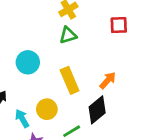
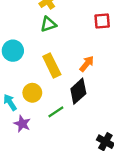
red square: (119, 25) -> (102, 21), moved

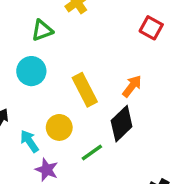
red square: (102, 21) -> (151, 28), turned 35
green triangle: (48, 24) -> (42, 30), moved

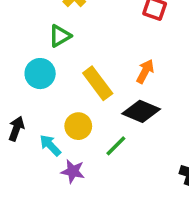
green triangle: (42, 30) -> (60, 36), moved
black diamond: (122, 124) -> (141, 111), turned 76

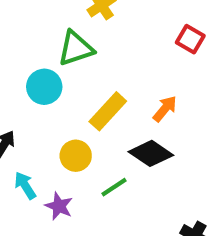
green triangle: (60, 36) -> (76, 48), size x1.4
yellow rectangle: (98, 83) -> (108, 111), turned 68
cyan arrow: (50, 145) -> (25, 186), moved

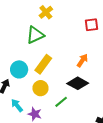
red square: (190, 39) -> (92, 25), turned -32
cyan circle: (44, 87) -> (19, 69), moved
yellow rectangle: (108, 111) -> (43, 64), moved

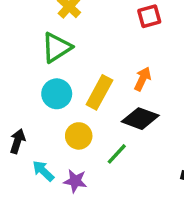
yellow rectangle: (43, 64) -> (99, 92), moved
cyan circle: (19, 69) -> (57, 94), moved

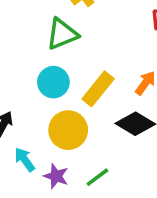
yellow circle: (79, 136) -> (68, 130), size x1.4
green line: (117, 154) -> (97, 177), moved

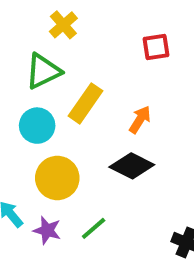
yellow rectangle: (98, 89) -> (85, 103), moved

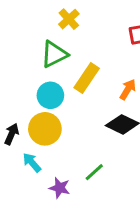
yellow circle: (57, 178) -> (45, 129), moved
purple star: (47, 230) -> (60, 188), moved

